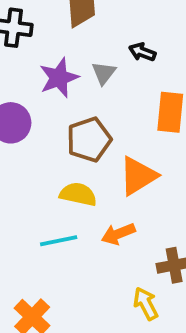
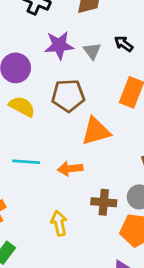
gray triangle: (104, 73) -> (92, 51), turned -30
yellow semicircle: (78, 194) -> (22, 107), moved
yellow arrow: (146, 304) -> (59, 223), moved

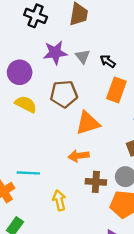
black arrow: (124, 44) -> (108, 61), moved
cyan line: (26, 162) -> (28, 173), moved
orange arrow: (70, 169) -> (79, 156), moved

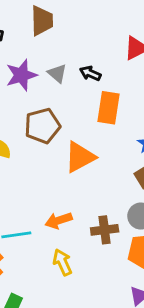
orange arrow: (79, 156) -> (59, 221), moved

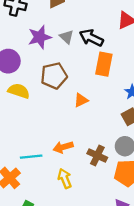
black arrow: (90, 73) -> (91, 38), size x1.5
orange triangle: (80, 157) -> (81, 100), size x0.6
brown cross: (105, 230) -> (97, 155), turned 30

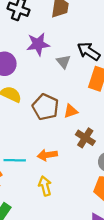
gray triangle: (67, 37) -> (63, 62), moved
brown pentagon: (54, 76) -> (45, 107), moved, turned 30
brown cross: (97, 155) -> (85, 138), moved

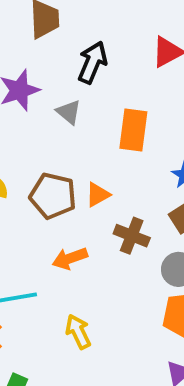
black arrow: (89, 51) -> (92, 62), moved, turned 90
orange arrow: (47, 155) -> (70, 258), moved

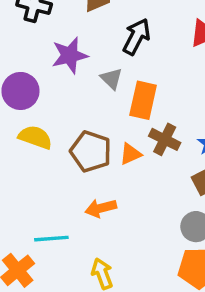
orange rectangle: (133, 130) -> (143, 100), moved
brown cross: (132, 236) -> (165, 139), moved

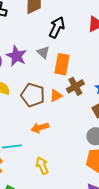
purple star: (70, 55) -> (16, 56), moved, turned -30
brown cross: (165, 139) -> (75, 86), turned 36

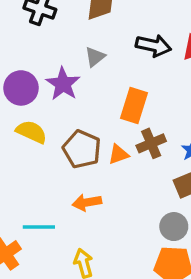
black arrow: (57, 27) -> (153, 46), moved, turned 70
gray triangle: (43, 52) -> (95, 57), moved, turned 32

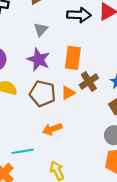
purple star: (63, 84) -> (39, 60), moved

